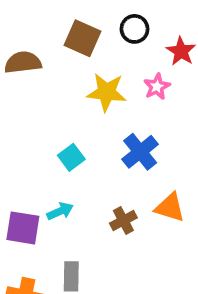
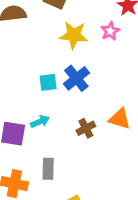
blue cross: (140, 152) -> (76, 78), moved
cyan square: (71, 157) -> (48, 82), turned 30

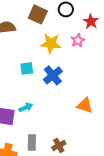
cyan square: (48, 82) -> (27, 68), moved
brown cross: (86, 128) -> (59, 145), moved

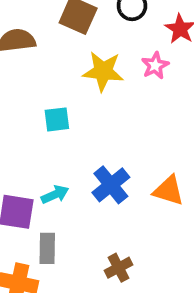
blue cross: (53, 75) -> (111, 185), moved
gray rectangle: (32, 142) -> (47, 248), moved

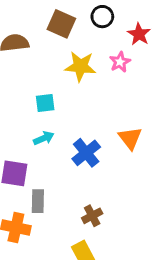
orange triangle: (169, 191) -> (130, 138), moved, turned 35
cyan arrow: (55, 195) -> (44, 138), moved

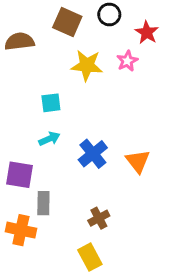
orange triangle: (130, 138) -> (138, 161), moved

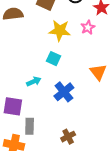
cyan square: (51, 103) -> (54, 59), moved, turned 32
orange triangle: (138, 161) -> (98, 72), moved

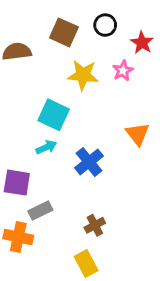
cyan square: (54, 59) -> (54, 115), moved, size x1.5
gray rectangle: (30, 126) -> (40, 211), turned 63

